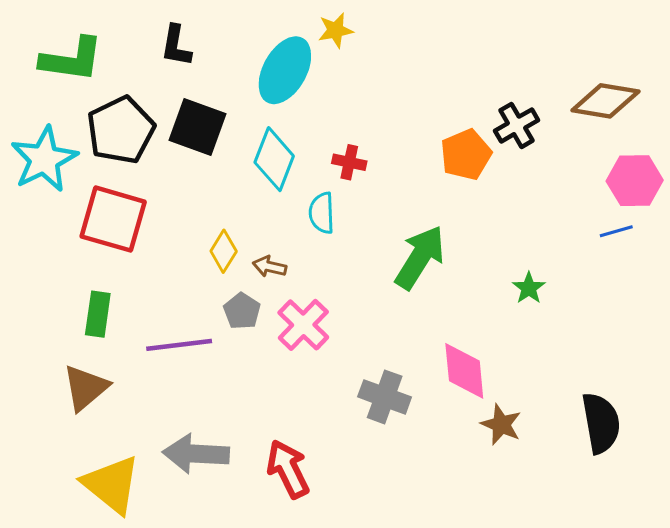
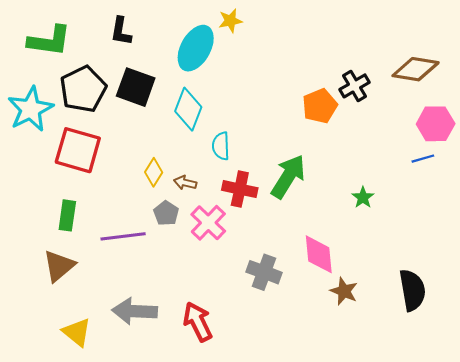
red cross: (349, 162) -> (240, 189), moved, size x1.5
yellow triangle: (112, 484) -> (77, 332), size x0.7

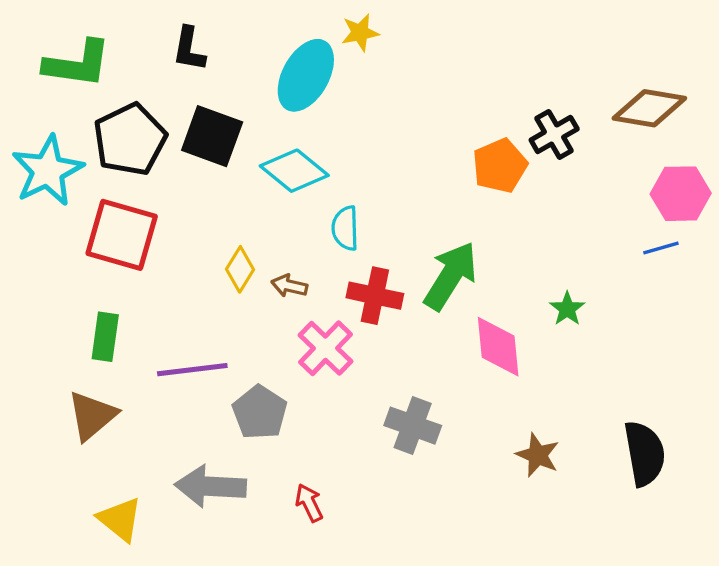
cyan diamond: (188, 109) -> (294, 171), turned -72
gray pentagon: (166, 213) -> (260, 412), moved, size x1.4
pink diamond: (319, 254) -> (498, 347), moved
red arrow: (198, 322) -> (309, 503), size x0.6

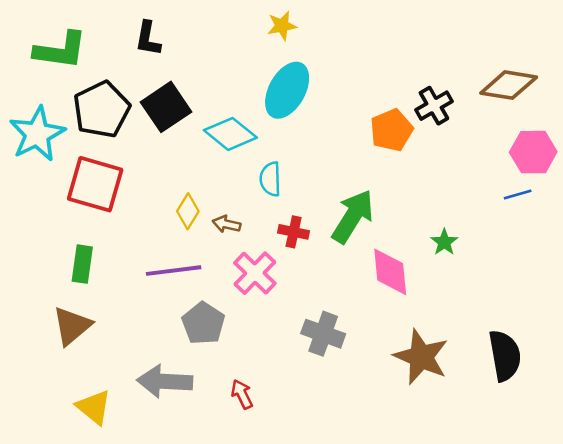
cyan ellipse: (306, 75) -> (287, 90), moved
black square: (212, 136) -> (166, 107), turned 36
red cross: (375, 296) -> (294, 232), size x0.7
purple line: (192, 370) -> (174, 271), moved
brown star: (538, 455) -> (421, 357), size x1.6

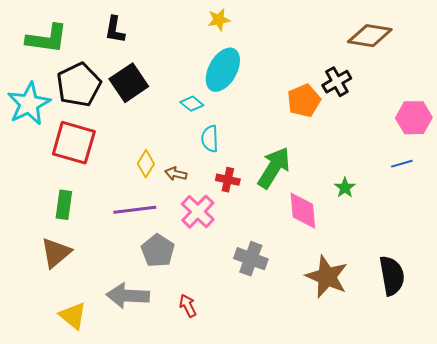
brown diamond: (509, 85) -> (370, 36), moved
cyan diamond: (230, 134) -> (192, 104), moved, size x0.6
blue line: (518, 195) -> (402, 164), moved

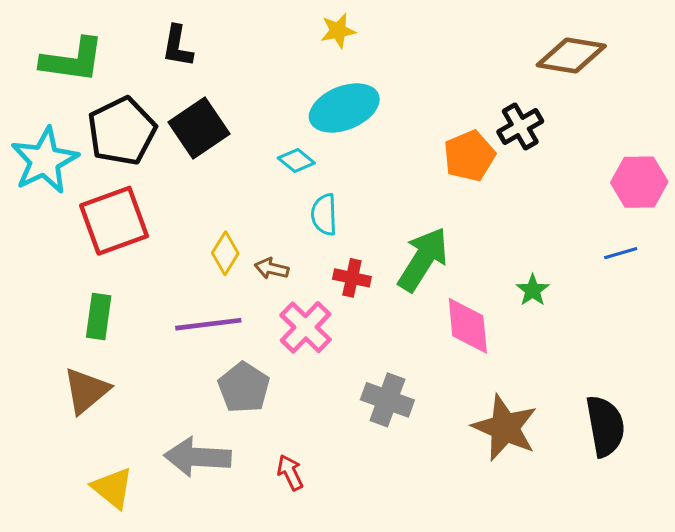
cyan ellipse: (223, 70) -> (344, 108), turned 39
red square: (74, 143) -> (114, 221), turned -36

